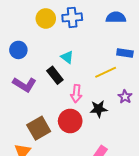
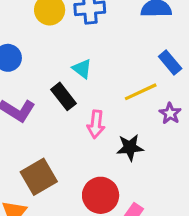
blue rectangle: (125, 53) -> (170, 62), turned 42
purple star: (125, 97) -> (170, 113), moved
red circle: (70, 121) -> (101, 195), moved

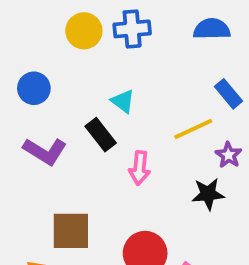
black star: (130, 147) -> (208, 194), moved
brown square: (39, 177) -> (71, 231), turned 30

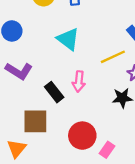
cyan triangle: (123, 101) -> (68, 39), size x1.5
black rectangle: (101, 135) -> (54, 92), moved

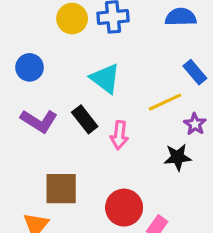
black rectangle: (54, 92) -> (85, 119), moved

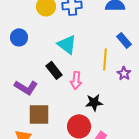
yellow line: (165, 102) -> (105, 59), turned -60
purple L-shape: (39, 121) -> (26, 87), moved
black star: (178, 157) -> (94, 102), moved

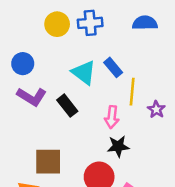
blue rectangle: (124, 40) -> (113, 67), moved
pink arrow: (76, 80) -> (112, 117), moved
purple L-shape: (26, 87) -> (32, 97), moved

